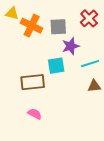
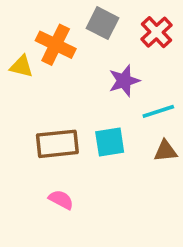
yellow triangle: (12, 13) -> (21, 66), moved
gray square: (58, 27) -> (102, 23), moved, turned 30
cyan square: (56, 66) -> (110, 142), moved

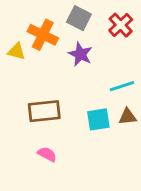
purple star: (124, 81) -> (80, 54), moved, turned -30
cyan square: (110, 142) -> (98, 119), moved

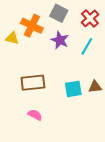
cyan line: (122, 86) -> (87, 46), moved, turned -42

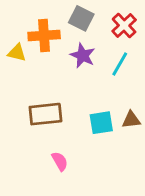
orange cross: (32, 26) -> (44, 35), turned -30
pink semicircle: (35, 115) -> (60, 161), moved, turned 32

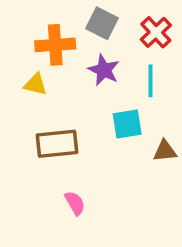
yellow triangle: (17, 53) -> (35, 84), moved
cyan line: (120, 64) -> (150, 81), turned -30
cyan square: (101, 123) -> (127, 124), moved

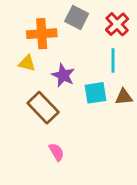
purple star: (104, 70) -> (63, 75), moved
brown rectangle: (57, 144) -> (43, 108), turned 52
brown triangle: (165, 151) -> (124, 97), moved

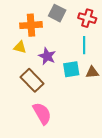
red cross: (117, 24) -> (87, 18), turned -30
pink semicircle: (57, 152) -> (42, 113), size x1.6

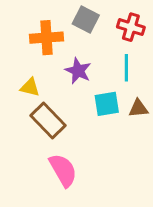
yellow triangle: (20, 47) -> (30, 87), moved
purple star: (47, 56) -> (78, 71), moved

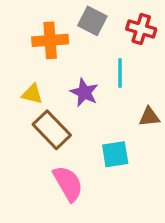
cyan line: (126, 68) -> (120, 73), moved
purple star: (78, 71) -> (84, 92), moved
cyan square: (107, 104) -> (115, 154), moved

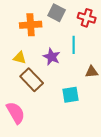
pink semicircle: (68, 183) -> (16, 113), moved

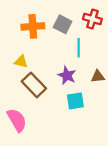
gray square: (57, 13) -> (63, 24), moved
purple star: (52, 57) -> (67, 75), moved

